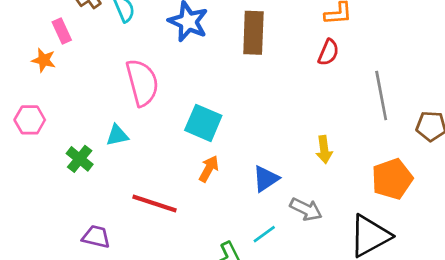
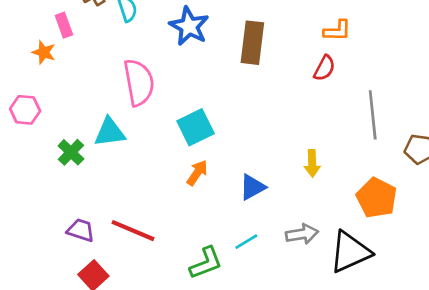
cyan square: (203, 123) -> (196, 127), turned 36
cyan triangle: (117, 135) -> (110, 132), size x1.4
orange pentagon: (392, 179) -> (377, 198), turned -30
red line: (155, 203) -> (133, 231), moved
gray arrow: (306, 209) -> (302, 234), moved, turned -40

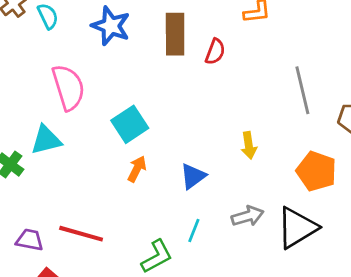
red semicircle: (324, 68) -> (215, 52), moved
cyan line: (246, 242) -> (194, 231), turned -30

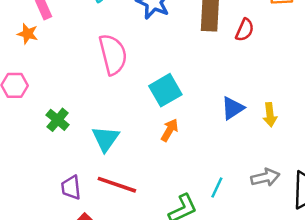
cyan triangle: (46, 140) -> (106, 139), moved, turned -44
blue triangle: (193, 176) -> (233, 108), moved
purple trapezoid: (30, 240) -> (71, 188), turned -110

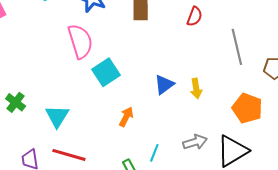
red semicircle: (245, 30) -> (195, 17), moved
pink semicircle: (113, 54) -> (80, 41), moved
orange arrow: (170, 130) -> (126, 117), moved

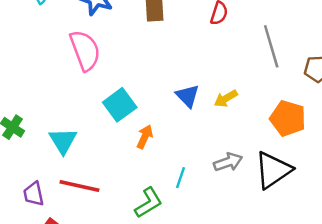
cyan square: (106, 72) -> (120, 105), moved
blue triangle: (164, 85) -> (188, 96), turned -35
yellow arrow: (196, 88) -> (226, 98), turned 72

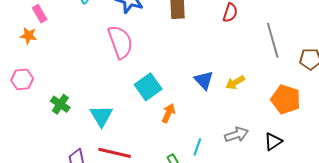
black triangle: (273, 170) -> (273, 142), size x0.6

